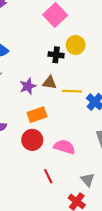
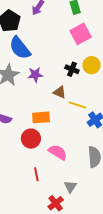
purple star: (28, 86) -> (35, 75), moved

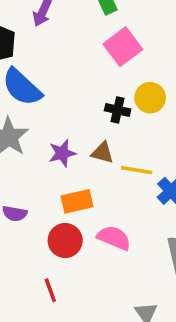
purple star: (35, 75) -> (62, 153), moved
pink semicircle: (58, 152) -> (114, 238), moved
red line: (36, 174) -> (50, 290), moved

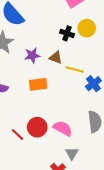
pink semicircle: (114, 238) -> (63, 128), moved
red circle: (65, 241) -> (37, 127), moved
red line: (50, 290) -> (17, 134), turned -32

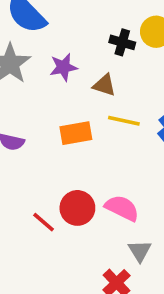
purple star: (32, 55) -> (63, 67), moved
yellow line: (75, 70) -> (124, 121), moved

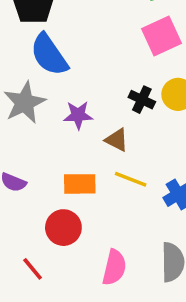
red circle: (77, 208) -> (63, 228), moved
pink semicircle: (122, 208) -> (114, 267), turned 68

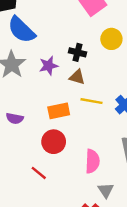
black cross: (142, 100) -> (78, 52), moved

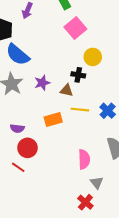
black cross: (78, 52) -> (78, 75), moved
red circle: (54, 142) -> (27, 148), moved
red line: (39, 173) -> (18, 167), moved

